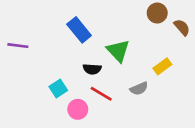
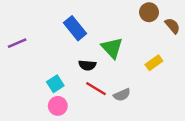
purple line: (18, 46) -> (17, 43), turned -30
gray semicircle: (139, 89) -> (122, 95), moved
pink circle: (78, 109) -> (58, 106), moved

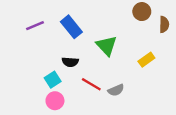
brown semicircle: (172, 26) -> (164, 24), turned 42
purple line: (17, 43) -> (35, 26), moved
black semicircle: (87, 65) -> (70, 62), moved

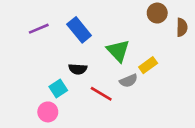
yellow rectangle: (146, 60) -> (148, 65), moved
gray semicircle: (116, 90) -> (129, 81), moved
pink circle: (55, 101) -> (48, 112), moved

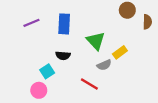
blue rectangle: (79, 30) -> (64, 24), turned 42
red line: (101, 94) -> (89, 84), moved

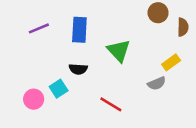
yellow rectangle: (120, 52) -> (171, 62), moved
gray semicircle: (104, 65) -> (157, 83), moved
pink circle: (39, 90) -> (34, 99), moved

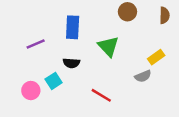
brown circle: (158, 13) -> (127, 12), moved
brown semicircle: (183, 27) -> (164, 15), moved
purple line: (39, 28) -> (36, 44), moved

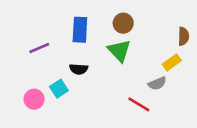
brown circle: (127, 12) -> (123, 23), moved
brown semicircle: (164, 15) -> (183, 36), moved
red line: (101, 95) -> (139, 104), moved

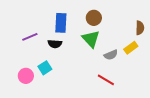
black semicircle: (79, 69) -> (55, 44), moved
gray semicircle: (157, 83) -> (111, 55), moved

